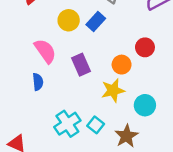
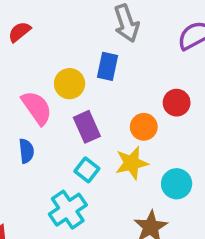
yellow circle: (69, 20) -> (70, 84), moved
blue rectangle: (96, 21) -> (108, 66), turned -30
cyan square: (96, 125) -> (87, 170), moved

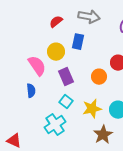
gray arrow: (126, 23) -> (89, 17), turned -60
red semicircle: (19, 32) -> (56, 22), moved
yellow star: (132, 163) -> (92, 109), moved

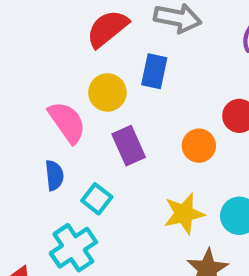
red semicircle: (56, 22) -> (107, 29), size x1.5
cyan square: (66, 102) -> (97, 199), moved
cyan cross: (55, 125) -> (73, 248), moved

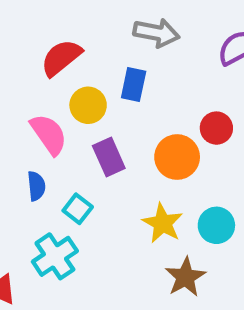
red semicircle: (107, 29) -> (61, 58), moved
orange circle: (199, 146) -> (177, 157), size x1.4
yellow star: (184, 214) -> (163, 223), turned -30

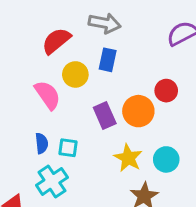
gray arrow: (156, 33) -> (105, 23), moved
purple rectangle: (109, 157) -> (105, 115), moved
blue semicircle: (36, 186) -> (42, 143), moved
cyan square: (78, 209) -> (68, 148), turned -30

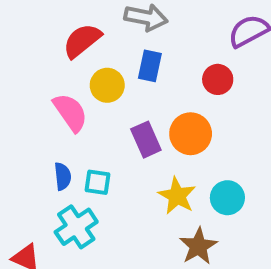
red circle: (166, 91) -> (218, 79), moved

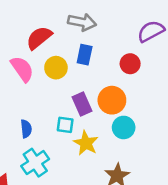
pink semicircle: (70, 112) -> (22, 69), moved
cyan square: (98, 182) -> (65, 125), moved
yellow star: (177, 196) -> (86, 143), moved
cyan circle: (227, 198) -> (124, 127), moved

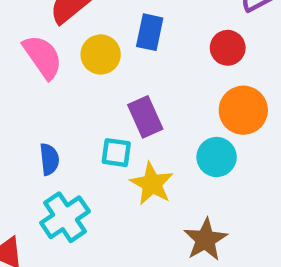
orange circle: (112, 100) -> (243, 110), moved

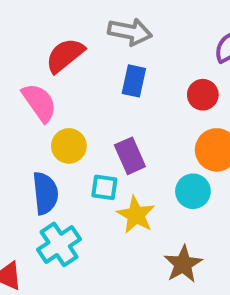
yellow circle: (101, 54) -> (69, 146), moved
blue semicircle: (49, 159) -> (45, 193), size x1.5

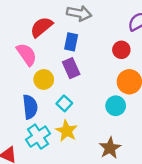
blue rectangle: (134, 81) -> (71, 42), moved
purple rectangle: (130, 156) -> (71, 68), moved
cyan square: (104, 187) -> (64, 103), turned 35
yellow star: (136, 215) -> (67, 131), moved

